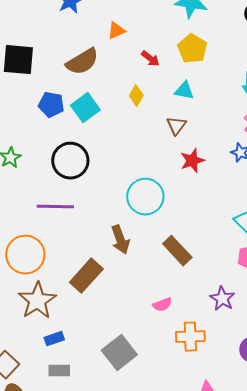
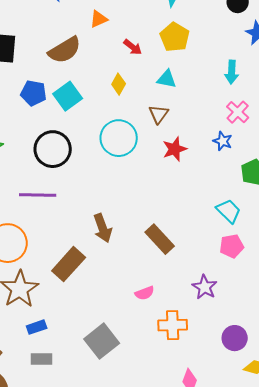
cyan circle: (145, 197) -> (119, 138), moved

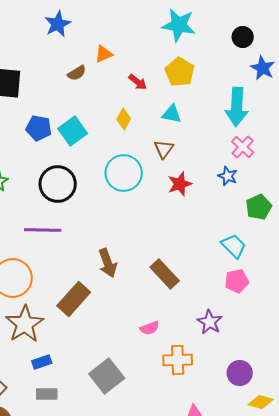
brown semicircle: (65, 50) -> (77, 73), moved, size x0.6
cyan arrow: (232, 72) -> (237, 107), size x1.6

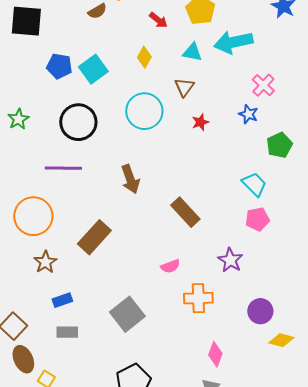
cyan arrow: (237, 107) -> (233, 42), moved, turned 75
red star: (180, 184) -> (200, 122), size x0.7
brown arrow: (108, 263) -> (130, 179), moved
brown star: (25, 324) -> (45, 262), size x0.6

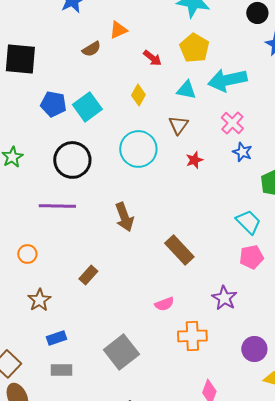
pink cross: (263, 85) -> (232, 123), moved
orange circle: (33, 216) -> (27, 254), size x0.5
brown rectangle: (94, 237) -> (88, 275), size x0.6

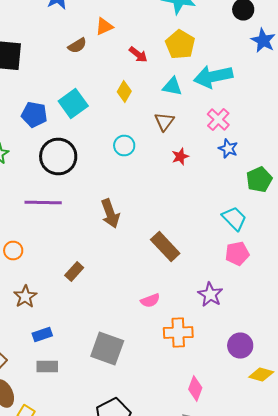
blue pentagon: (53, 104) -> (34, 114), moved
cyan circle: (138, 149) -> (124, 146), size x0.6
gray square: (121, 352) -> (107, 348), turned -32

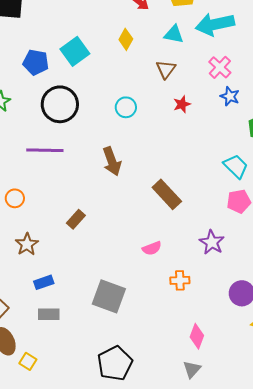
cyan circle: (124, 146) -> (126, 107), moved
orange cross: (178, 332) -> (180, 280), size x0.7

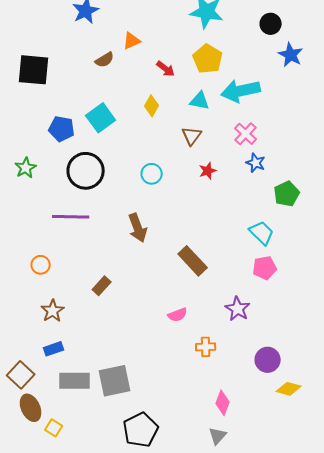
blue rectangle: (44, 282) -> (54, 349), moved
gray square: (109, 296) -> (115, 381), moved, turned -32
gray rectangle: (49, 314) -> (75, 381), size x1.4

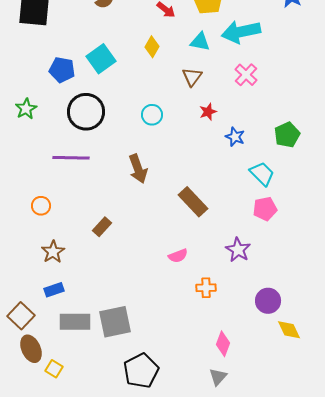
blue star: (256, 163) -> (235, 137), moved
yellow diamond: (289, 389) -> (289, 330), turned 50

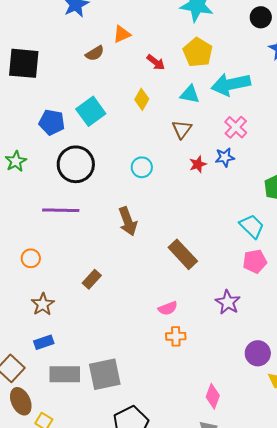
blue star: (235, 137) -> (225, 157), moved, turned -30
orange cross: (206, 288) -> (176, 336), moved

